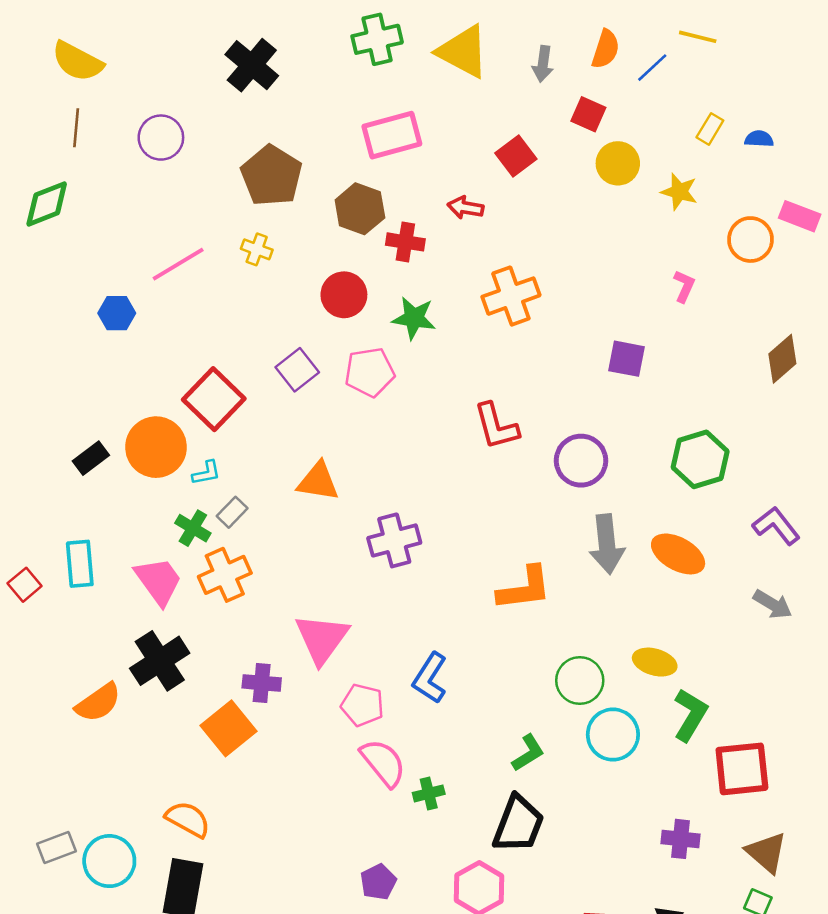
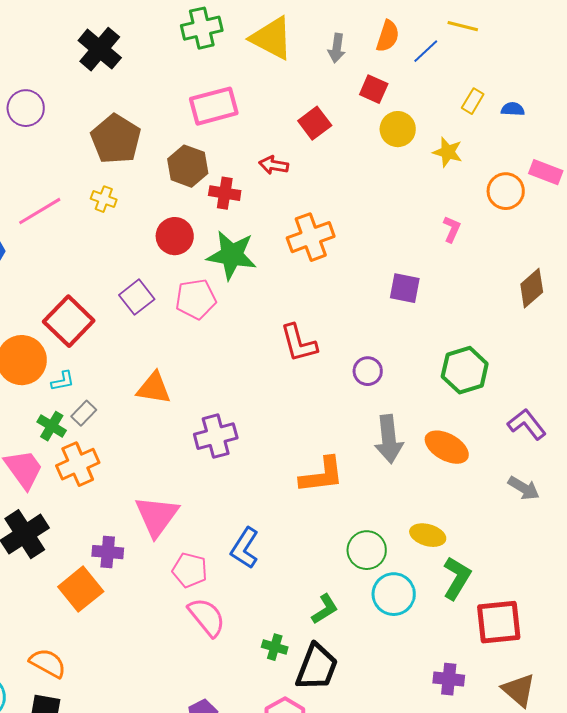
green star: (414, 318) -> (232, 255), size x1.4
purple circle: (581, 461) -> (368, 371), size x0.7
green cross: (429, 793) -> (275, 647), moved, turned 30

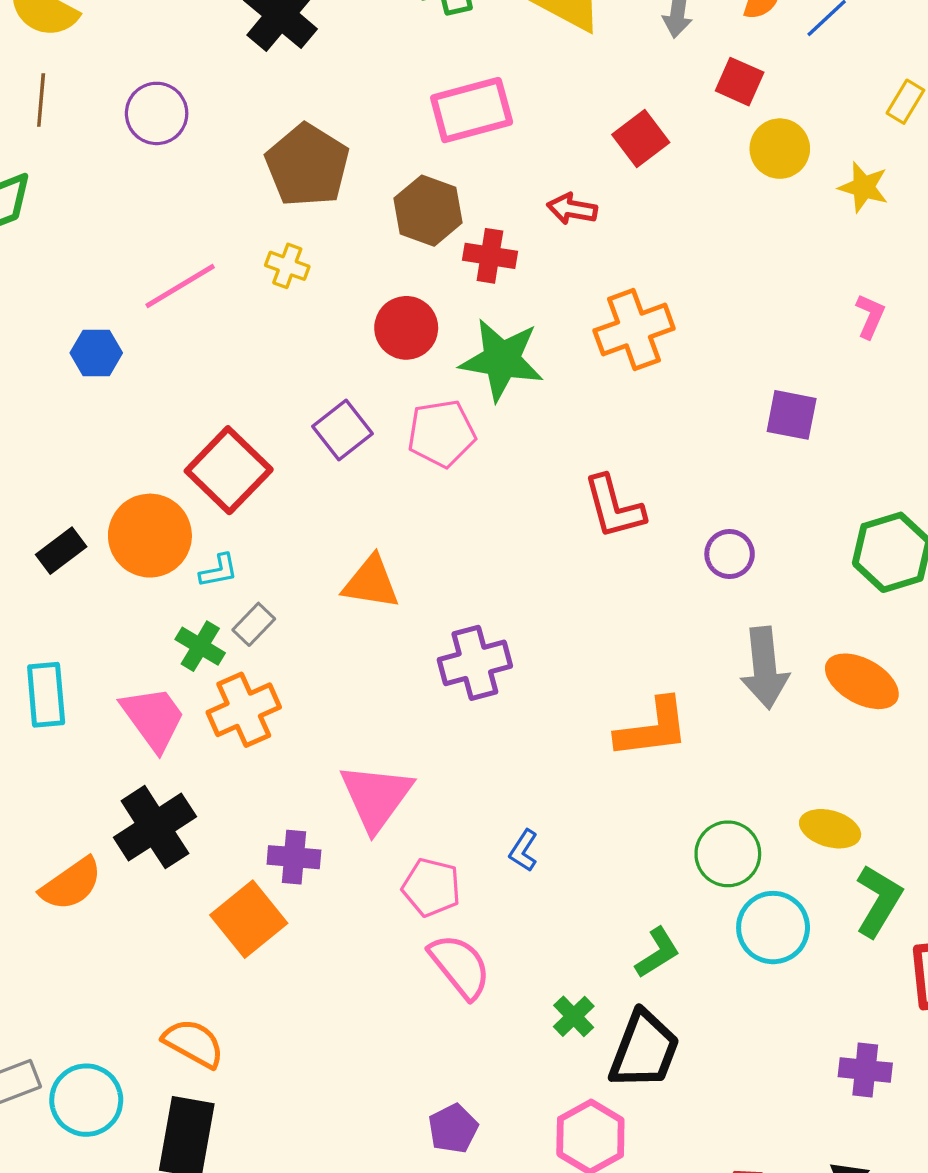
blue L-shape: (245, 548) -> (523, 851), size x0.6
green cross: (275, 647) -> (574, 1016), turned 30

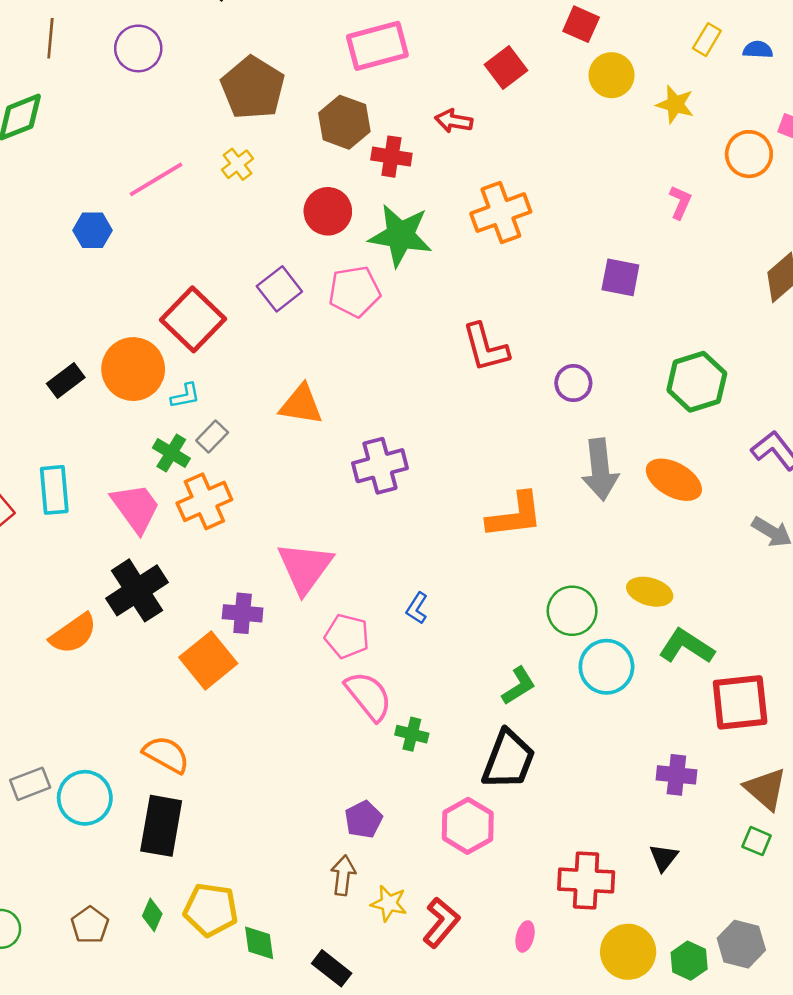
yellow cross: (287, 266) -> (237, 164), turned 32
green L-shape: (879, 901) -> (687, 646), turned -88
green cross: (574, 1016) -> (412, 734), moved, turned -32

